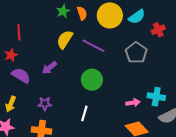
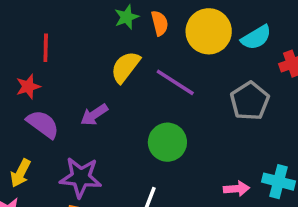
purple star: (45, 104) -> (81, 177), size x1.6

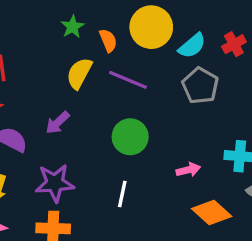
orange semicircle: (160, 23) -> (108, 40), moved
cyan semicircle: (256, 37) -> (192, 46), moved
pink arrow: (236, 189) -> (188, 170), moved

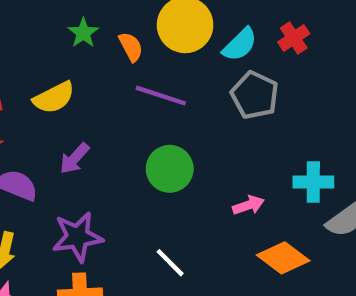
yellow semicircle: (79, 73) -> (54, 98), moved, turned -140
white line: (122, 194) -> (170, 263), moved, turned -52

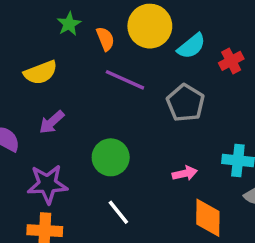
red cross: (294, 38) -> (231, 61), moved
gray pentagon: (255, 95) -> (185, 103), moved
green circle: (170, 169) -> (111, 157), moved
orange diamond: (283, 258) -> (208, 218), turned 48

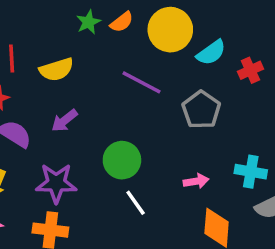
orange semicircle: (105, 39) -> (122, 22), moved, turned 70
white line: (118, 212) -> (136, 203), moved

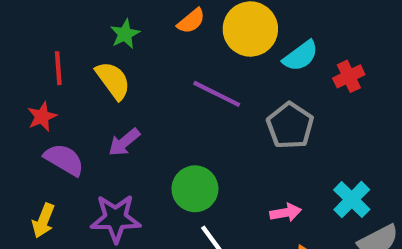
green star: (89, 22) -> (125, 34), moved
yellow semicircle: (56, 69) -> (113, 80), turned -108
cyan cross: (251, 172) -> (352, 200), turned 36

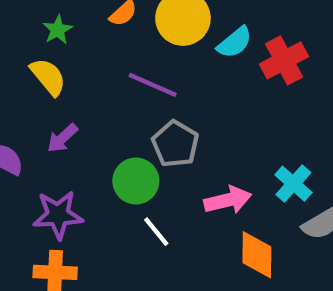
red cross: (349, 76) -> (284, 60), size x1.5
gray pentagon: (290, 126) -> (175, 144), moved
pink arrow: (286, 213) -> (228, 200), size x1.5

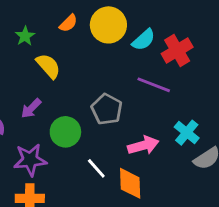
yellow semicircle: (48, 77) -> (48, 66), moved
purple line: (153, 85) -> (154, 85), moved
green circle: (136, 181) -> (65, 132), moved
orange diamond: (257, 255) -> (130, 183), moved

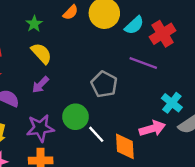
yellow semicircle: (48, 66) -> (41, 53), moved
green circle: (65, 132) -> (76, 117), moved
pink arrow: (143, 145) -> (152, 128), moved

